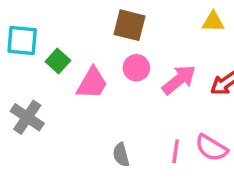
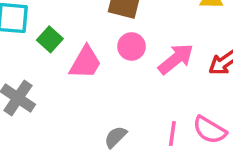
gray semicircle: (121, 155) -> (116, 137), turned 60

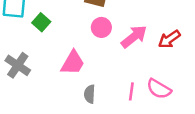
pink trapezoid: (85, 62) -> (73, 63), moved
gray semicircle: (116, 137) -> (90, 94), turned -42

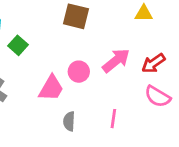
pink circle: (101, 27) -> (79, 72), moved
pink semicircle: (159, 89) -> (158, 96), moved

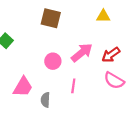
pink trapezoid: (51, 88) -> (23, 87), moved
pink line: (113, 119) -> (73, 86), moved

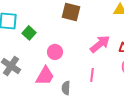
pink circle: (53, 61) -> (55, 52), moved

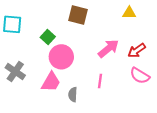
green square: (29, 33) -> (48, 37), moved
pink circle: (55, 52) -> (61, 57), size x1.5

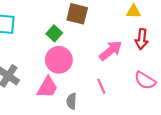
green square: (48, 37) -> (54, 33), moved
red arrow: (137, 51) -> (142, 39), moved, turned -48
pink line: (100, 81) -> (101, 86), turned -32

